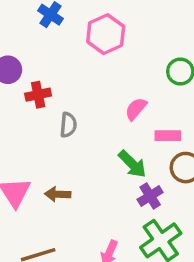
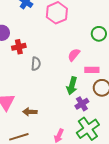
green arrow: (132, 164) -> (72, 86), turned 60
brown arrow: (58, 194) -> (30, 112), moved

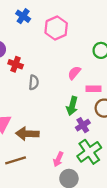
red cross: (19, 47) -> (16, 64), turned 32
brown arrow: (30, 112) -> (27, 134), size x1.5

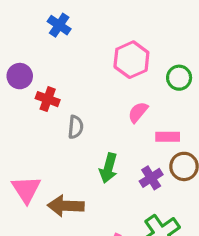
pink hexagon: (56, 28) -> (131, 60), moved
green arrow: (72, 106) -> (108, 168), moved
purple cross: (83, 125) -> (151, 178), moved

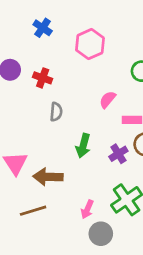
pink hexagon: (131, 60) -> (90, 44), moved
red cross: (48, 99) -> (43, 78), moved

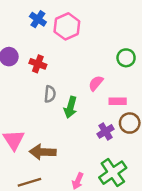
pink hexagon: (90, 44) -> (67, 26), moved
green arrow: (83, 146) -> (70, 107), moved

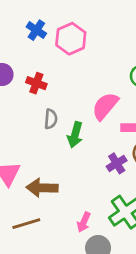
pink semicircle: (96, 83) -> (105, 106), size x1.5

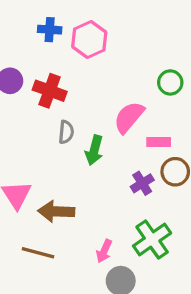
blue cross: (36, 30) -> (50, 30), turned -30
red cross: (36, 83) -> (50, 91), size x1.4
brown line: (26, 224) -> (38, 253), turned 32

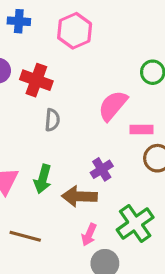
blue cross: (50, 30) -> (19, 21), moved
green arrow: (94, 150) -> (43, 179), moved
purple cross: (142, 183) -> (102, 169), moved
brown arrow: (56, 211) -> (79, 196), moved

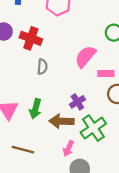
green cross: (135, 224) -> (93, 128), moved

